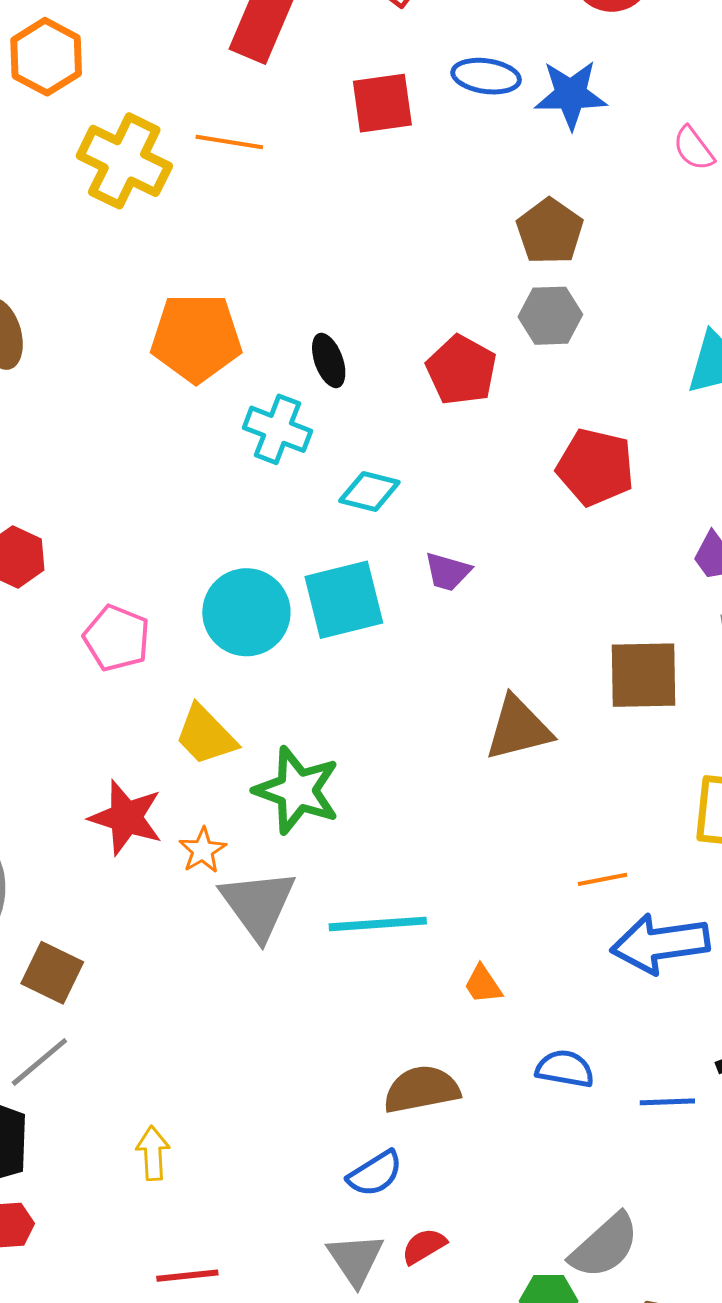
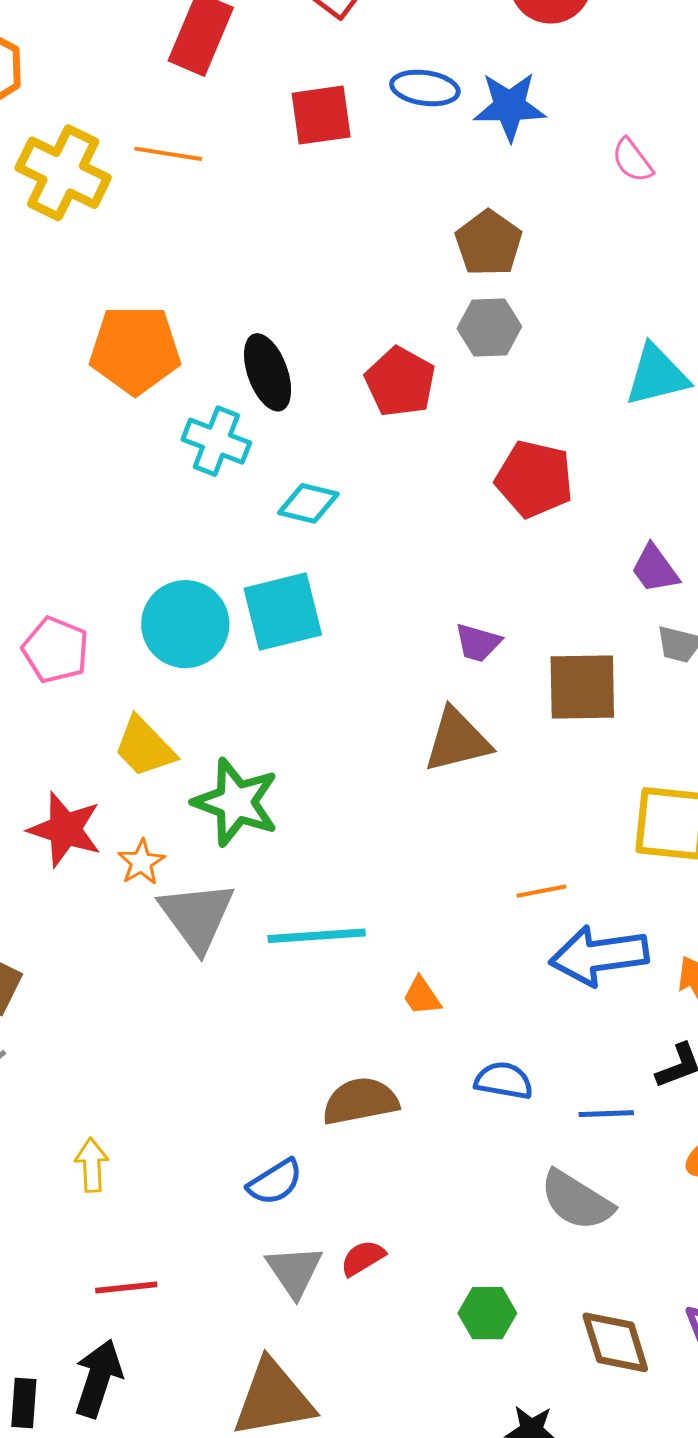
black ellipse: (329, 360) -> (268, 372), size x1.4
purple trapezoid: (448, 572) -> (478, 643), moved
blue semicircle: (375, 1174) -> (275, 1182), moved
gray semicircle: (605, 1246) -> (577, 1200), moved, turned 74

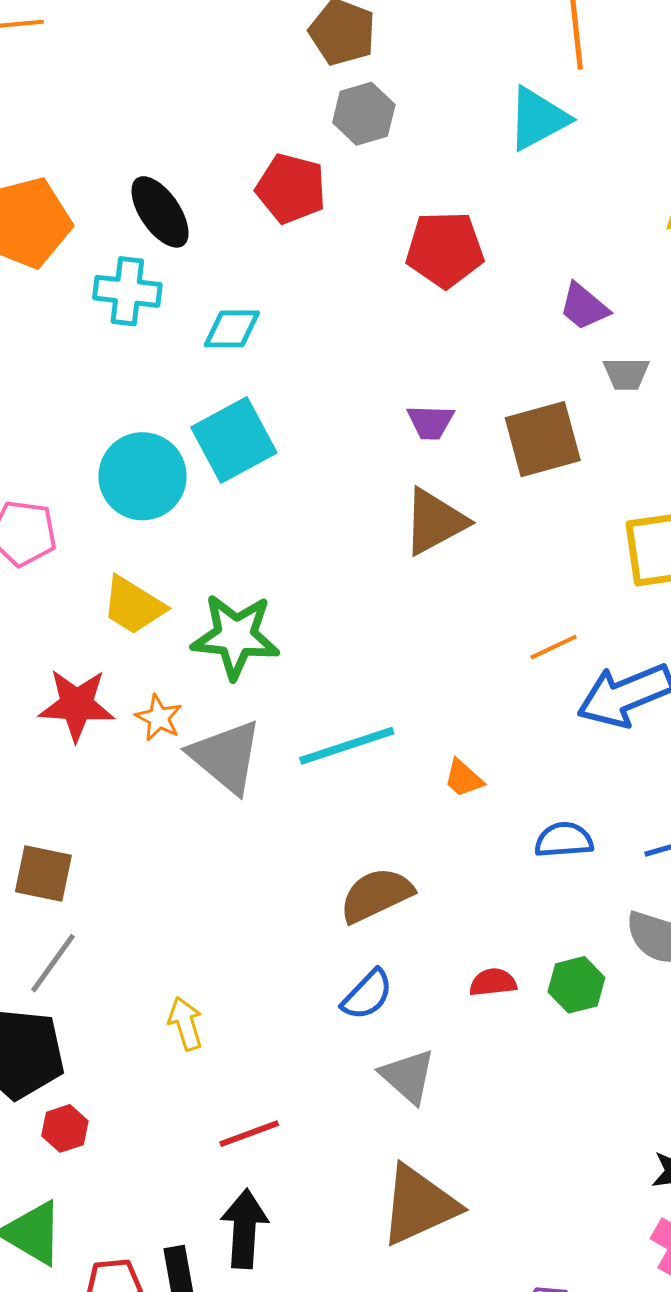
brown semicircle: (360, 1101) -> (376, 895), moved
red semicircle: (363, 1258) -> (493, 982), moved, turned 39
green hexagon: (487, 1313) -> (576, 985), moved

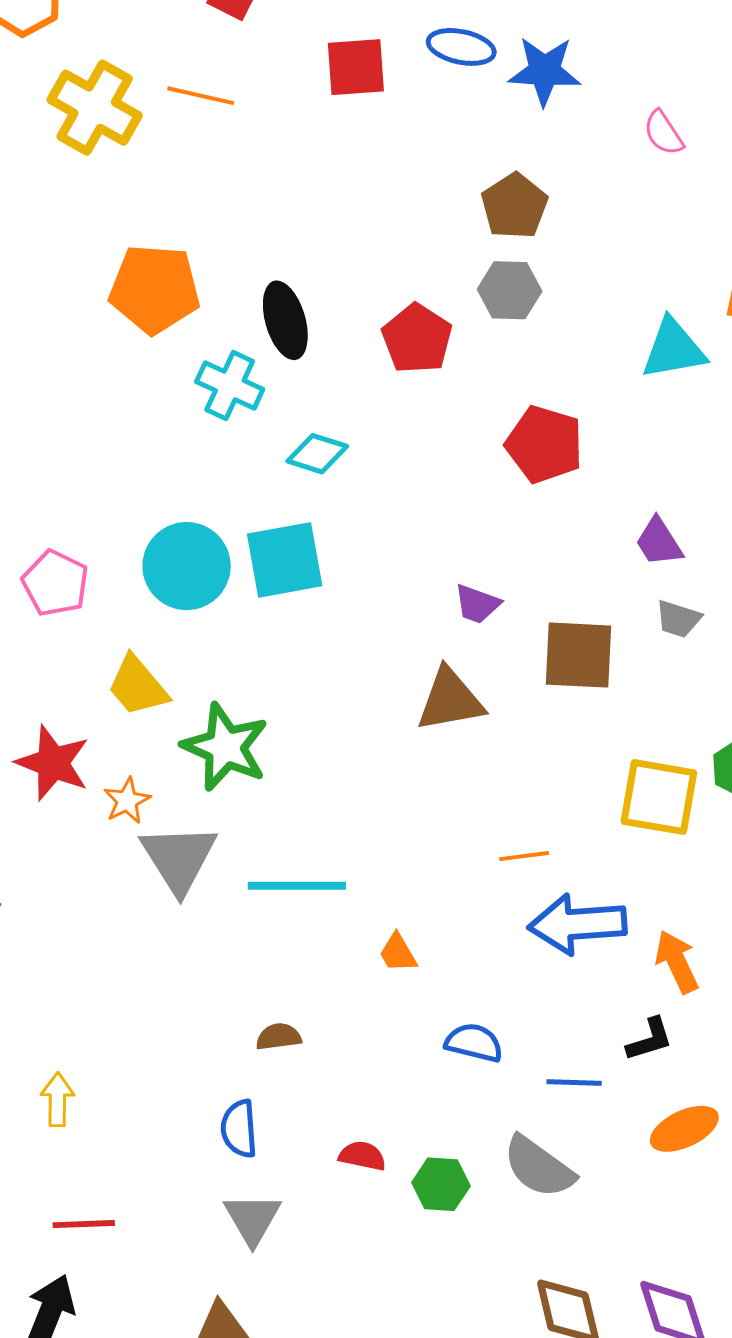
brown semicircle: (376, 895) -> (279, 1037), size x0.6
blue semicircle: (367, 995) -> (239, 1129), turned 114

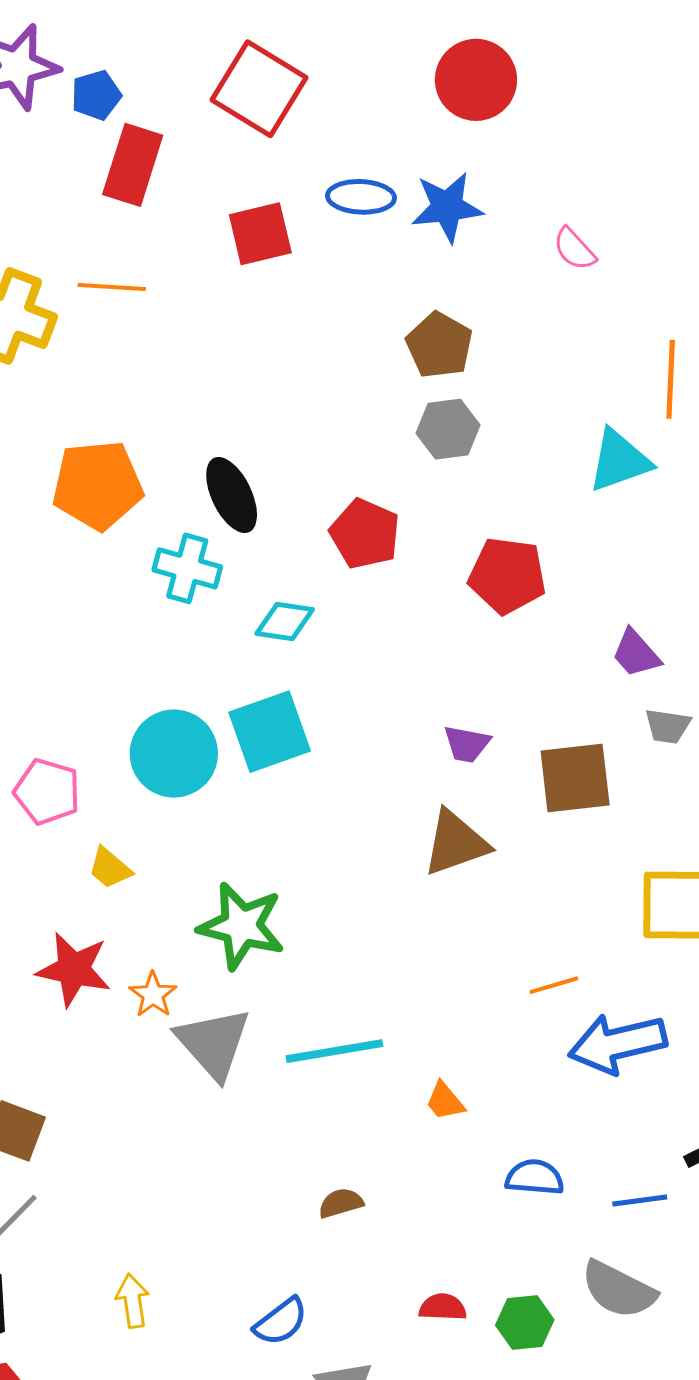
red pentagon: (417, 339) -> (365, 534), moved
yellow trapezoid: (138, 686) -> (110, 868), moved, size x0.7
blue semicircle: (239, 1129) -> (281, 1322), moved, turned -114

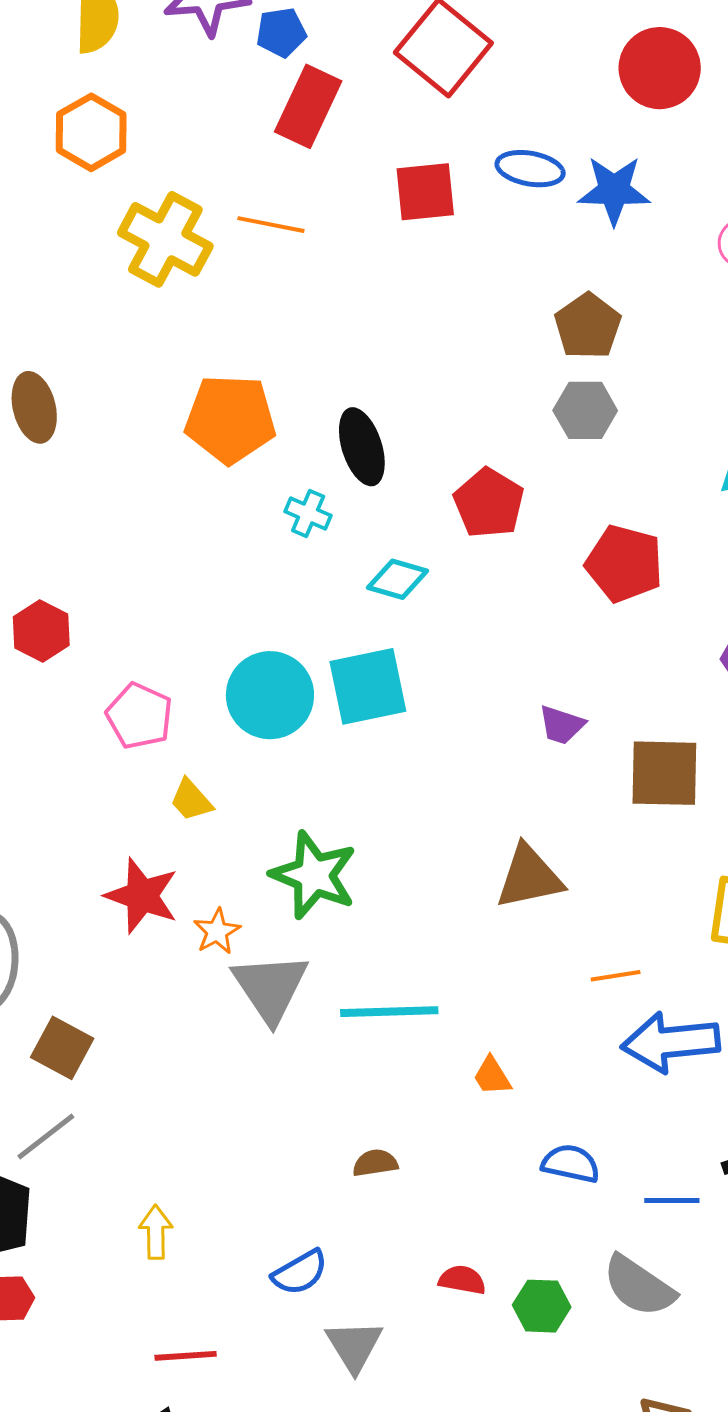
cyan cross: (187, 568) -> (308, 514), size x0.7
brown triangle: (456, 843) -> (529, 877), moved

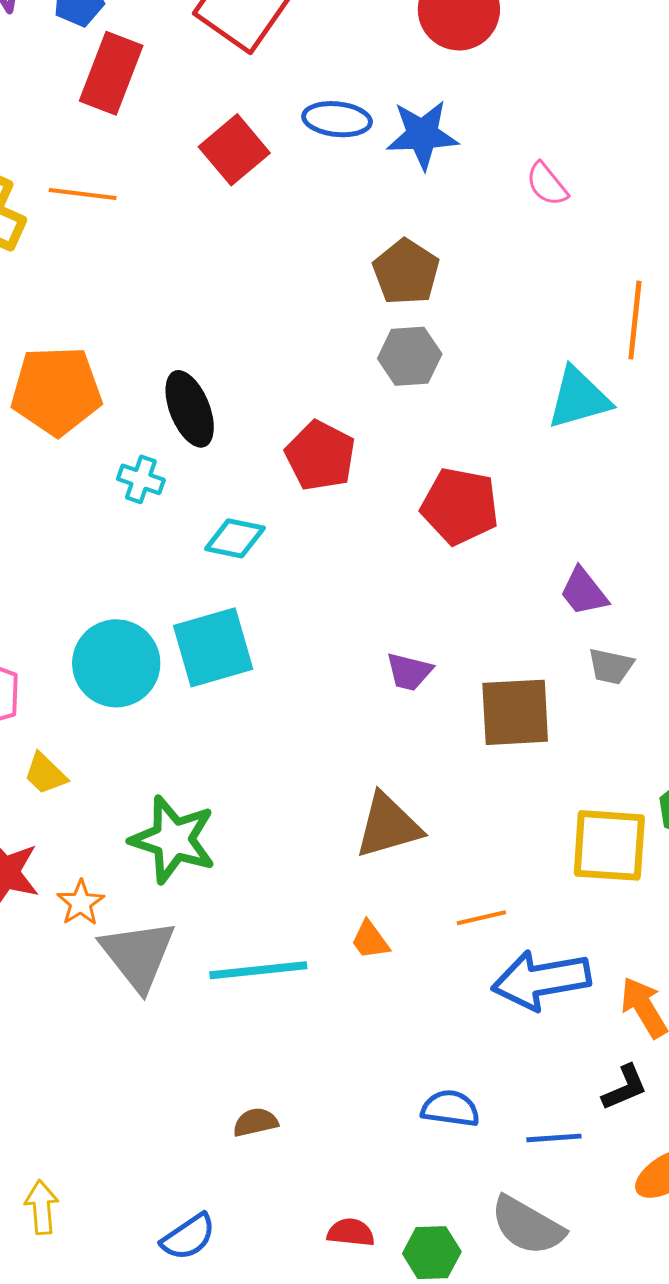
red square: (425, 192) -> (234, 150), turned -30
orange trapezoid: (492, 1076) -> (370, 940), moved

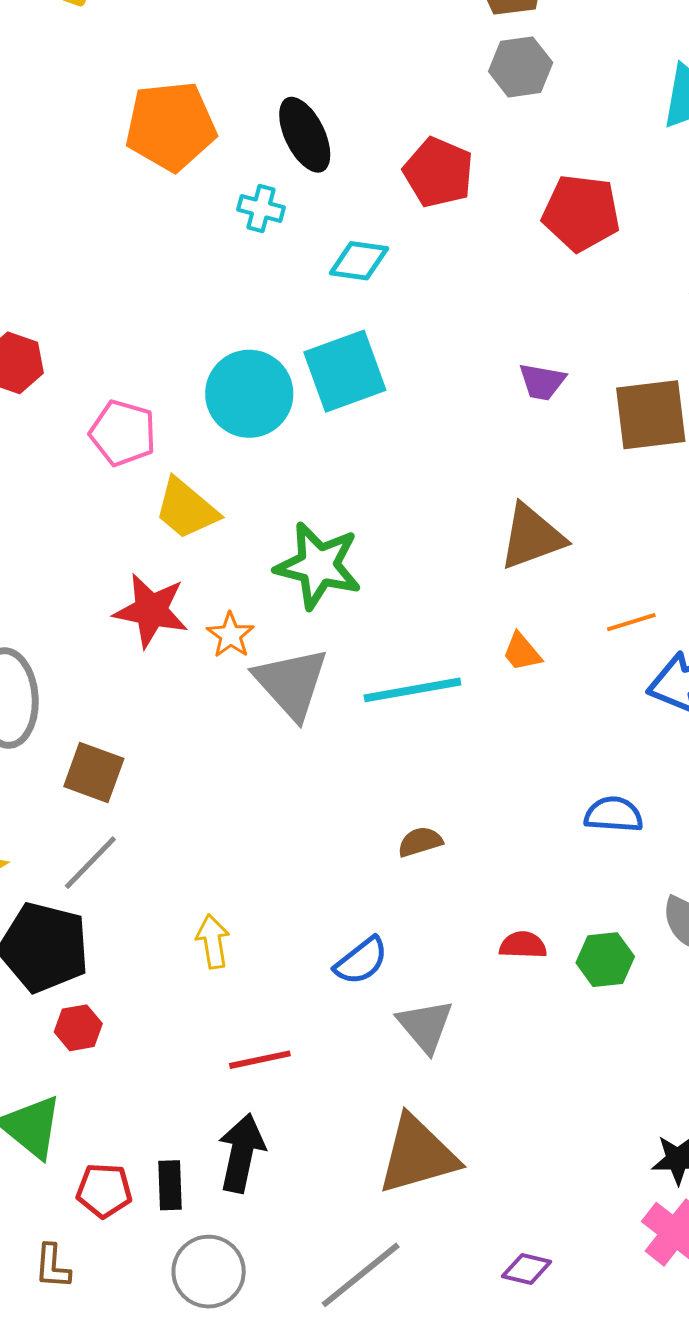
yellow trapezoid: (45, 774) -> (186, 509), size x1.5

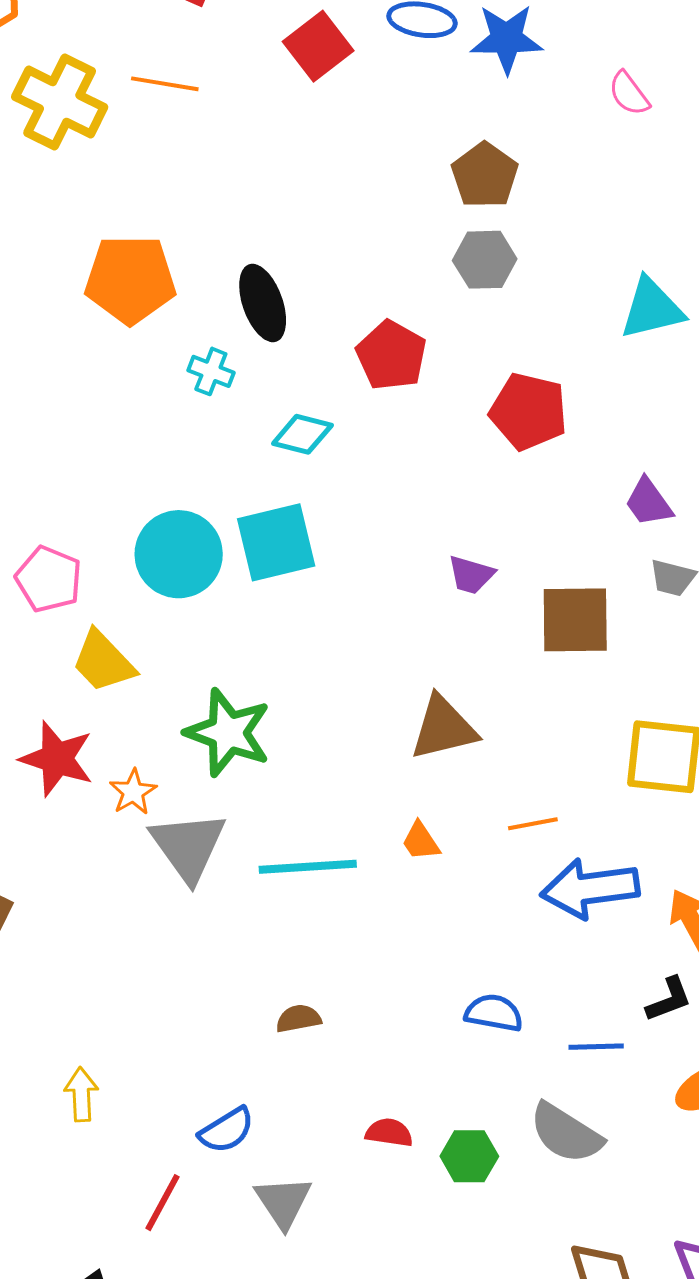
red line: (260, 1060) -> (163, 1203), moved, turned -56

